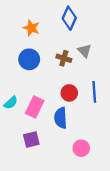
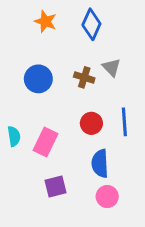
orange star: (31, 28) -> (45, 21), moved
cyan semicircle: (11, 103) -> (14, 136), turned -56
blue semicircle: (61, 118) -> (100, 163), moved
purple square: (31, 140) -> (56, 186), moved

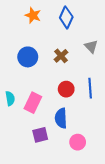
gray triangle: (111, 67) -> (91, 47), moved
brown cross: (84, 77) -> (61, 56), turned 32
blue semicircle: (100, 163) -> (61, 118), moved

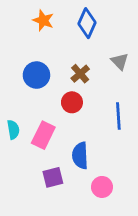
red circle: (66, 89) -> (72, 102), moved

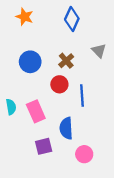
orange star: (43, 20) -> (25, 17), moved
blue line: (118, 116) -> (82, 96), moved
pink rectangle: (43, 135) -> (36, 111), turned -50

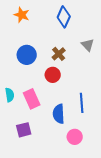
blue line: (82, 96) -> (82, 103), moved
purple square: (44, 146) -> (24, 130), moved

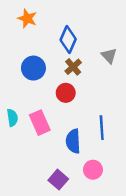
blue diamond: (64, 17) -> (68, 40), moved
purple square: (24, 130) -> (58, 180), moved, turned -35

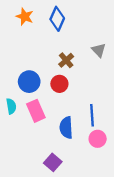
blue diamond: (68, 40) -> (57, 19), moved
blue circle: (33, 68) -> (29, 82), moved
pink circle: (93, 170) -> (98, 139), moved

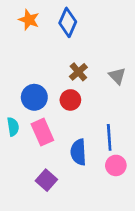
gray triangle: (99, 50) -> (117, 76), moved
purple square: (53, 162) -> (46, 180), moved

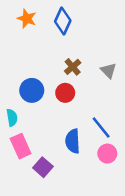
pink rectangle: (42, 132) -> (21, 146), moved
blue line: (109, 137) -> (101, 128), turned -35

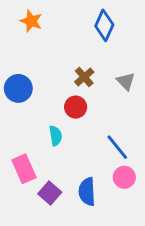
blue diamond: (63, 21) -> (104, 25), moved
blue circle: (32, 90) -> (18, 88), moved
cyan semicircle: (12, 118) -> (56, 136), moved
blue semicircle: (73, 141) -> (87, 192), moved

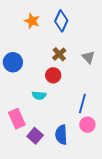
orange star: (31, 21) -> (32, 21), moved
blue diamond: (104, 25) -> (61, 21), moved
cyan semicircle: (56, 136) -> (39, 95), turned 104
blue line: (117, 147) -> (82, 104), turned 54

